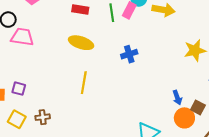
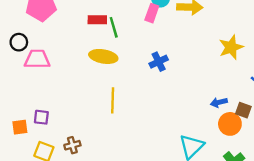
green line: (112, 13) -> (114, 27), moved
blue arrow: (177, 98) -> (219, 102), turned 104

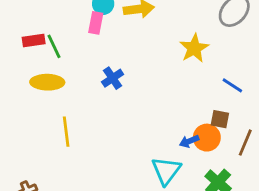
blue arrow: (219, 102) -> (189, 141), moved

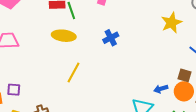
yellow line: (66, 132) -> (73, 72), turned 30
orange circle: (207, 138) -> (184, 91), moved

